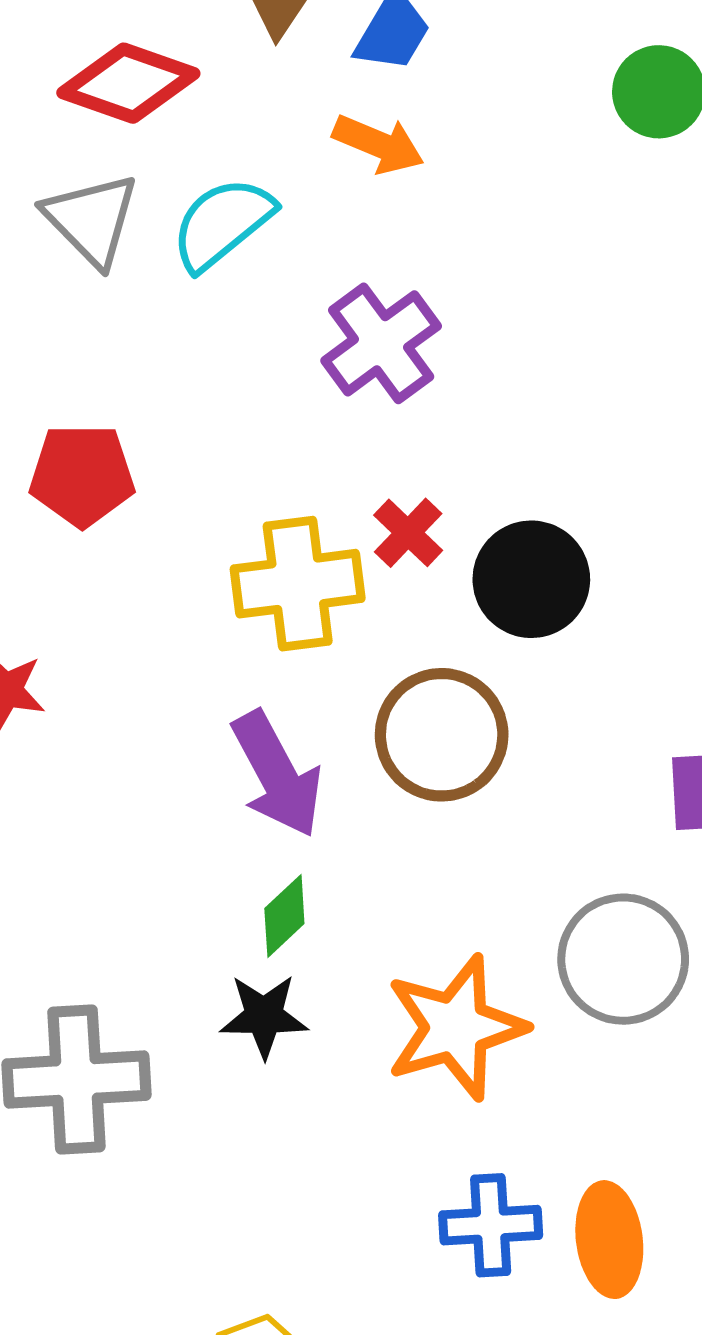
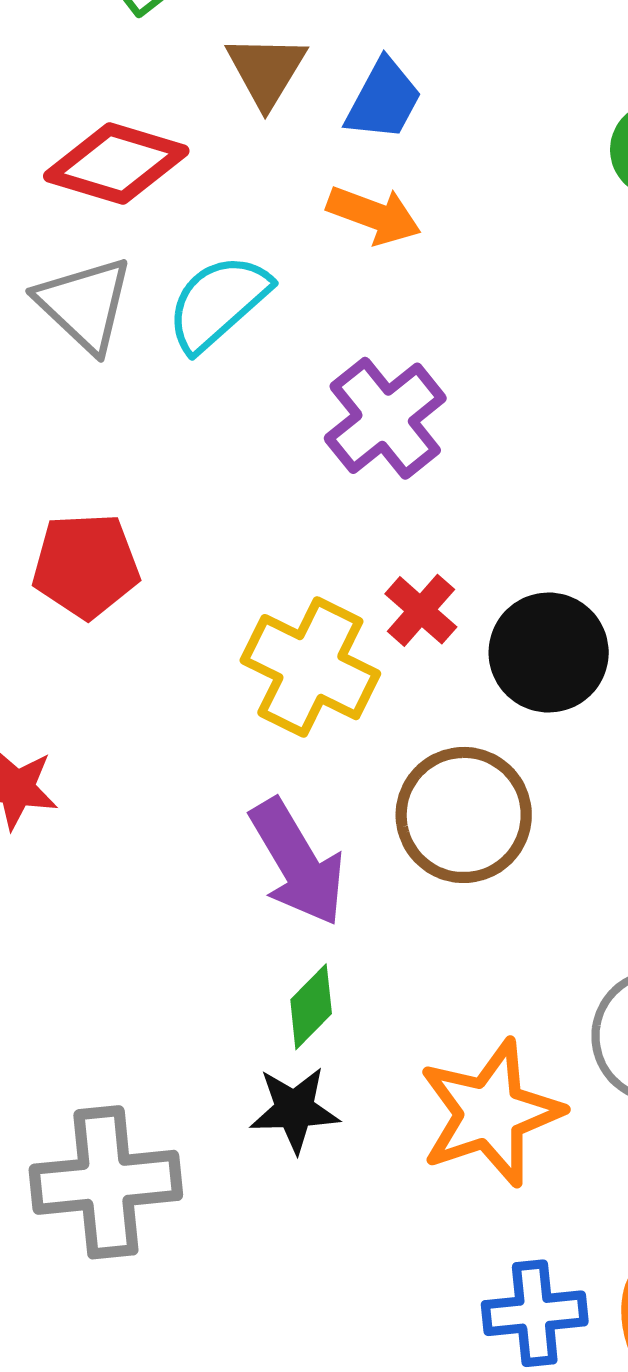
yellow cross: (298, 584) -> (310, 667), turned 36

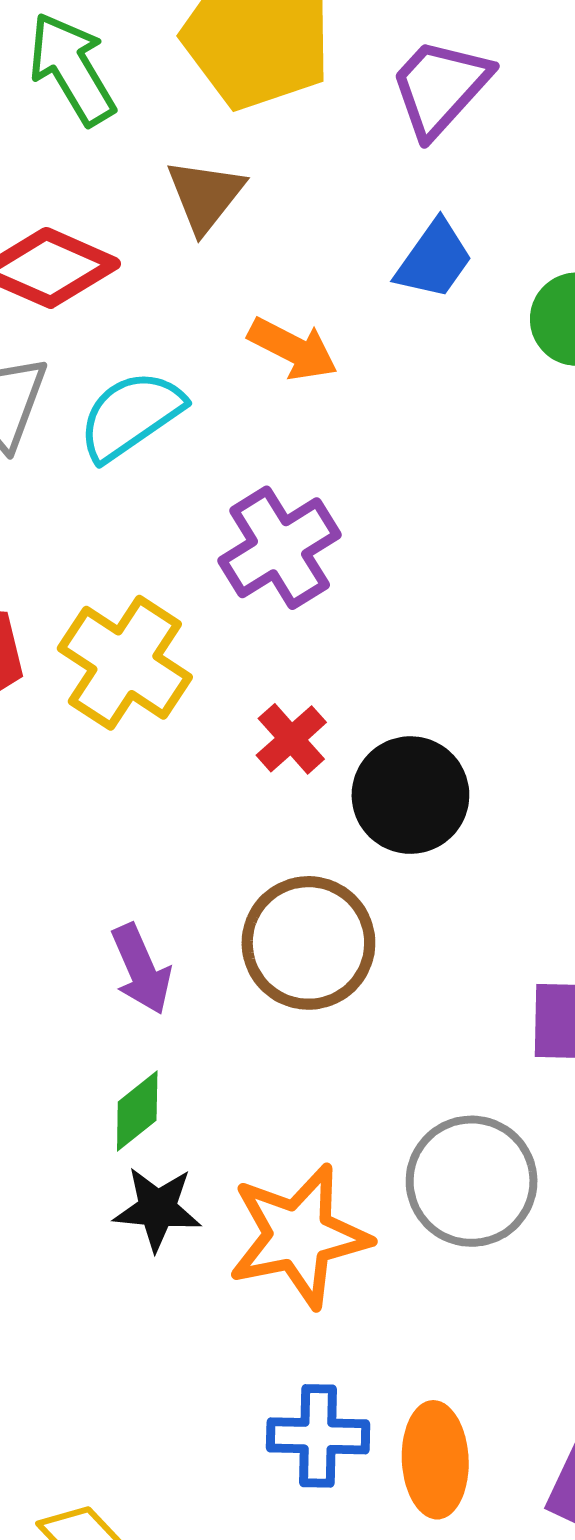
blue trapezoid: (384, 100) -> (434, 260), moved
yellow cross: (310, 667) -> (125, 663), moved
purple arrow: (297, 862) -> (141, 969), size x0.7
black star: (294, 1110) -> (157, 1209), moved

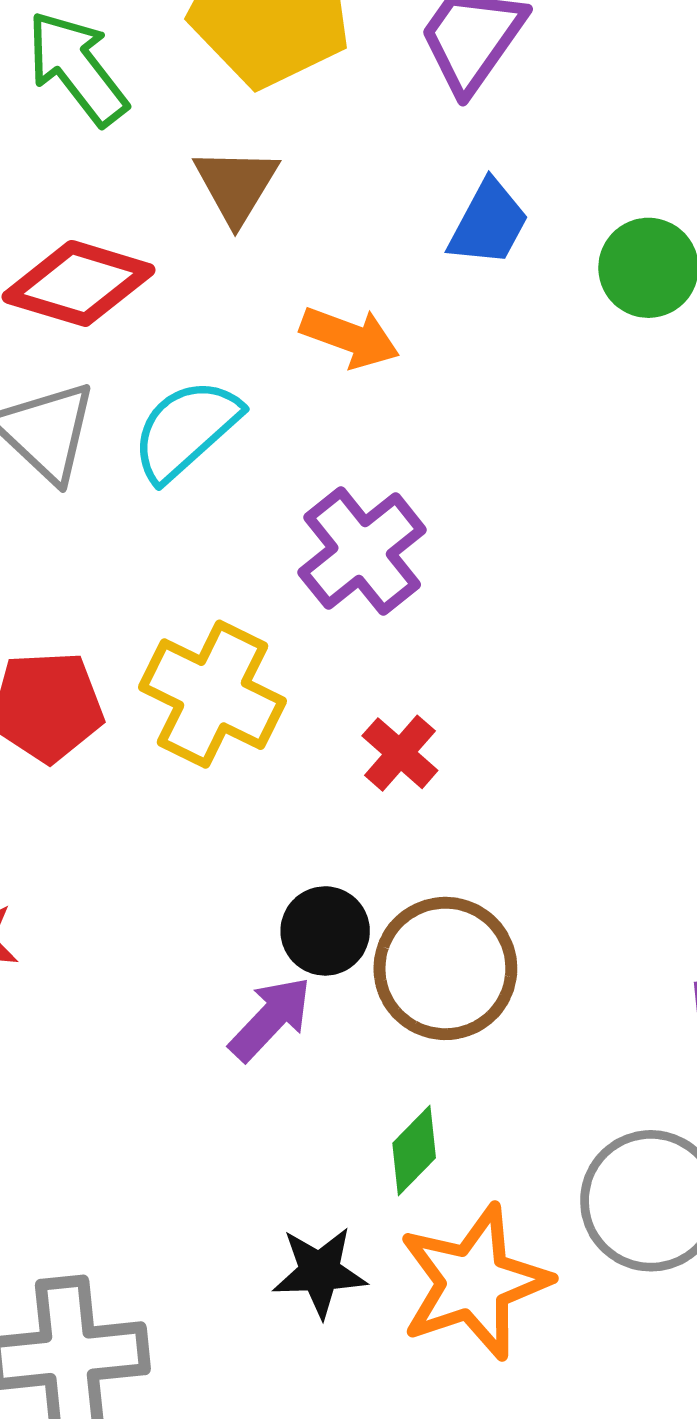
black circle: (410, 795) -> (325, 931), moved, size x0.7
purple arrow: (141, 969) -> (270, 1019), turned -106
green diamond: (137, 1111) -> (414, 1151), moved

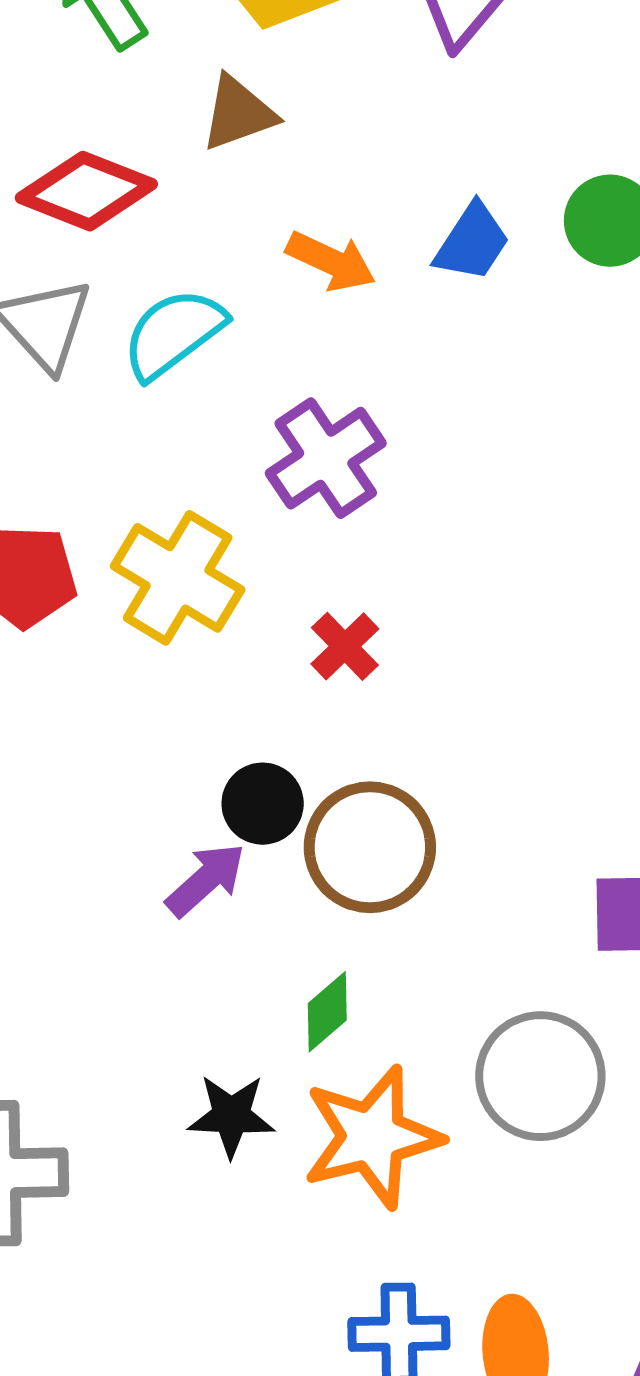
brown triangle: (236, 185) -> (238, 113), turned 34
blue trapezoid: (489, 223) -> (472, 242), moved

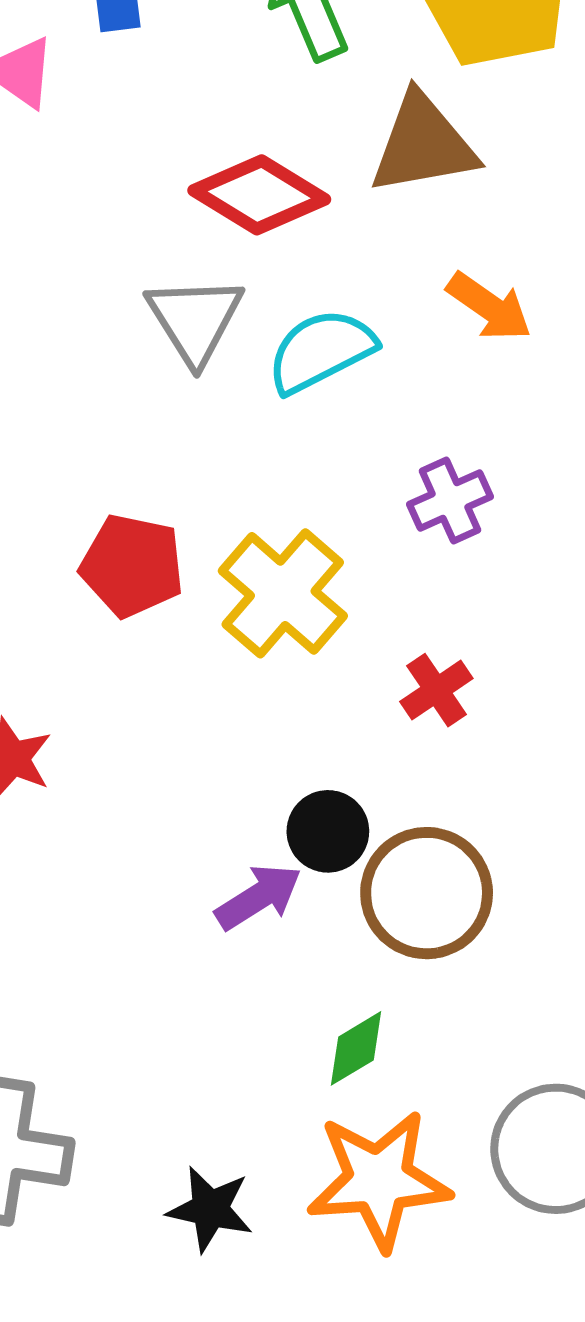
brown triangle: (238, 113) -> (423, 144), size x1.4
purple cross: (326, 458) -> (450, 501), size x0.7
black star: (231, 1116) -> (210, 1209), moved

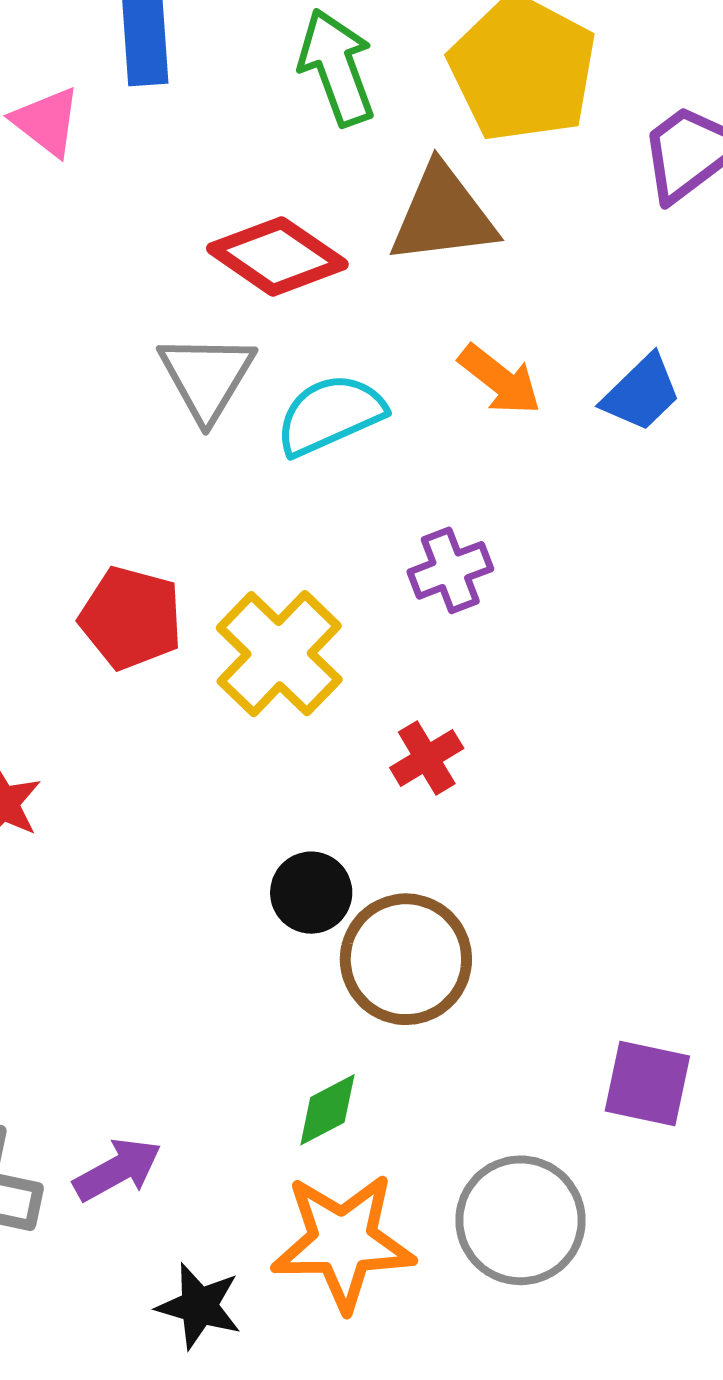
purple arrow: (258, 897) -> (117, 1170), moved
black star: (210, 1209) -> (199, 1306), moved

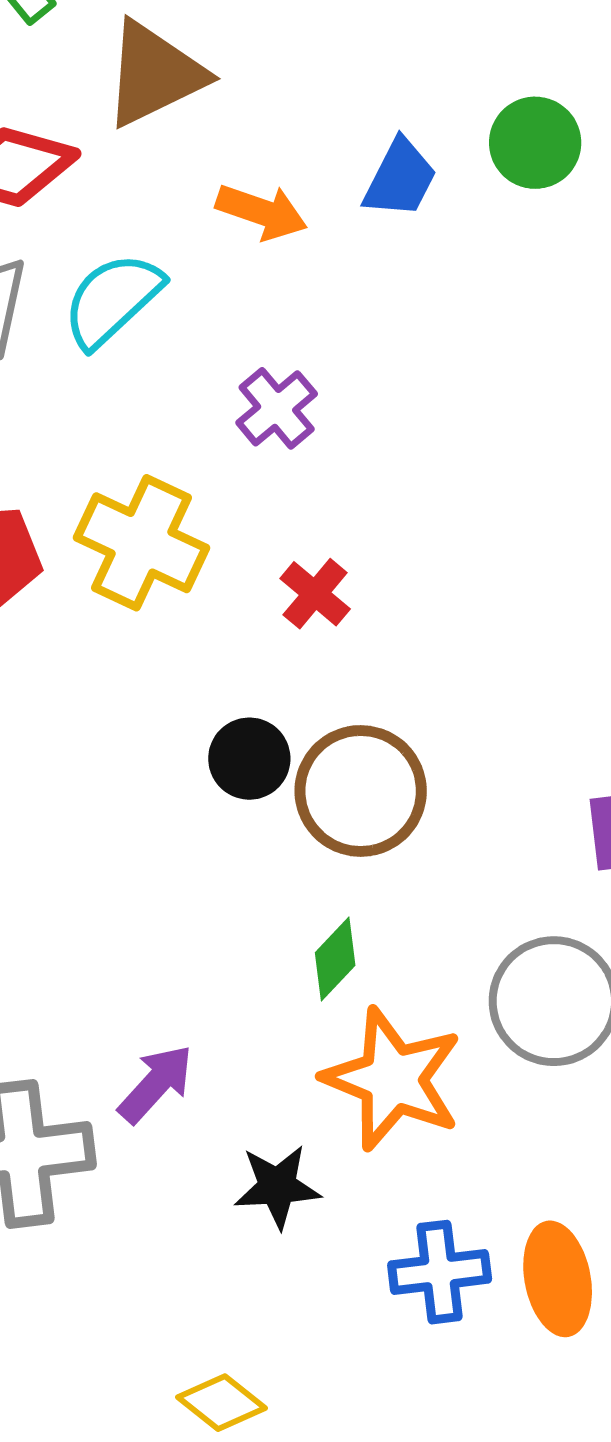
orange star: (343, 1242) -> (393, 1079), turned -30

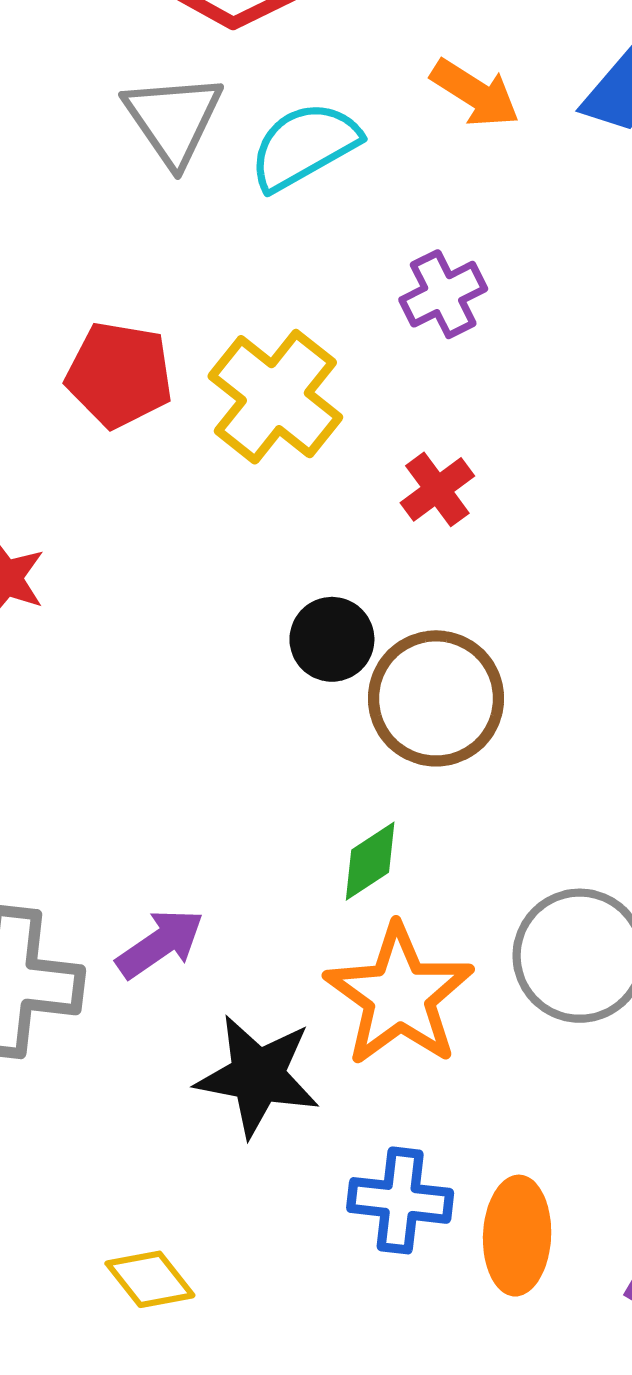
black star: (277, 1187) -> (258, 1076), size x1.4

